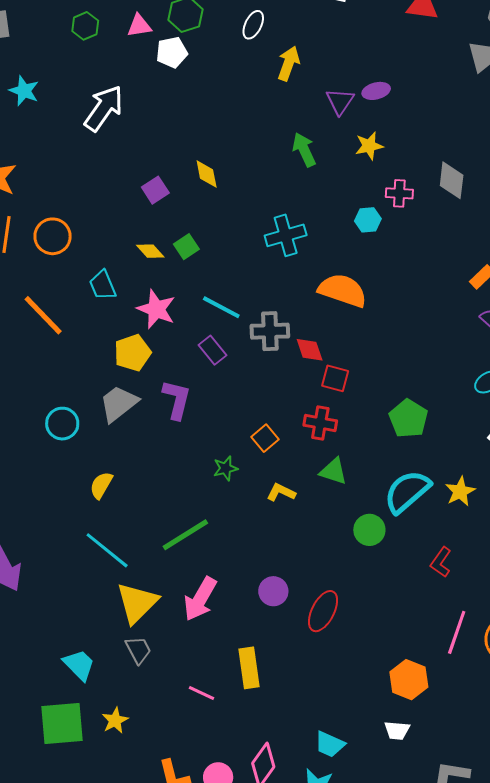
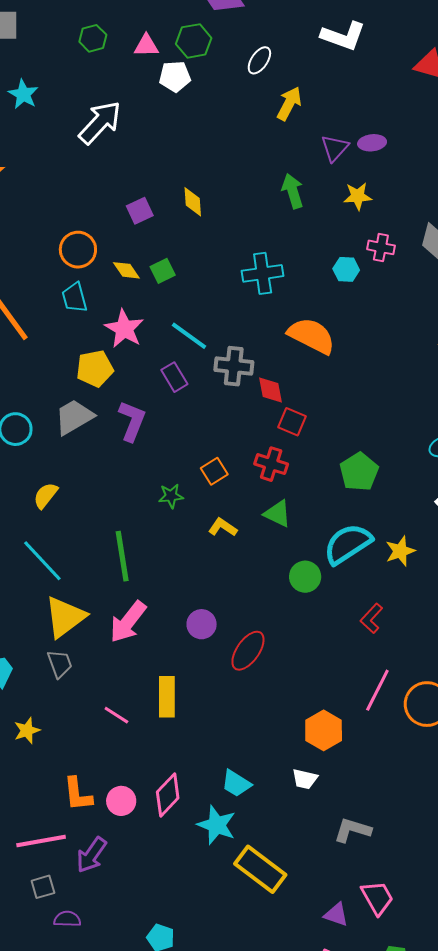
orange circle: (53, 236) -> (78, 250), moved
green line: (185, 535) -> (122, 556), turned -75

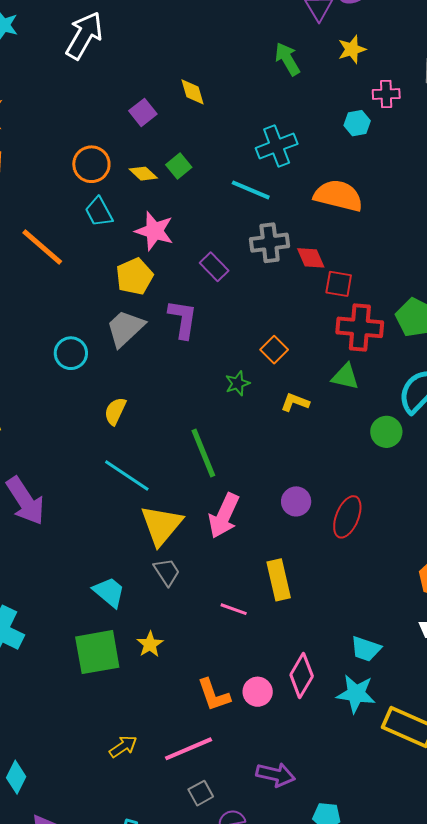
cyan line: (189, 336) -> (251, 190), moved
red cross: (271, 464) -> (360, 327), moved, size x1.4
purple arrow: (91, 855) -> (276, 775), moved, turned -99

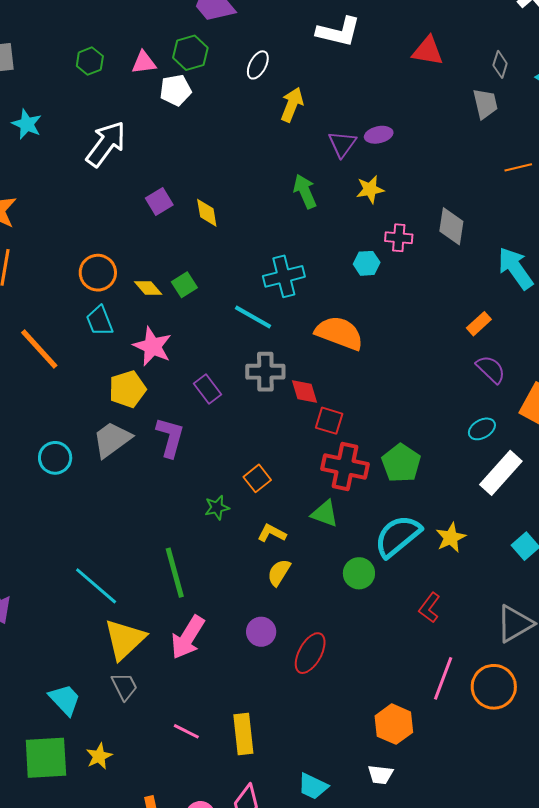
purple square: (143, 112) -> (159, 201), moved
yellow semicircle: (115, 411) -> (279, 573), moved
yellow rectangle: (279, 580) -> (243, 734), moved

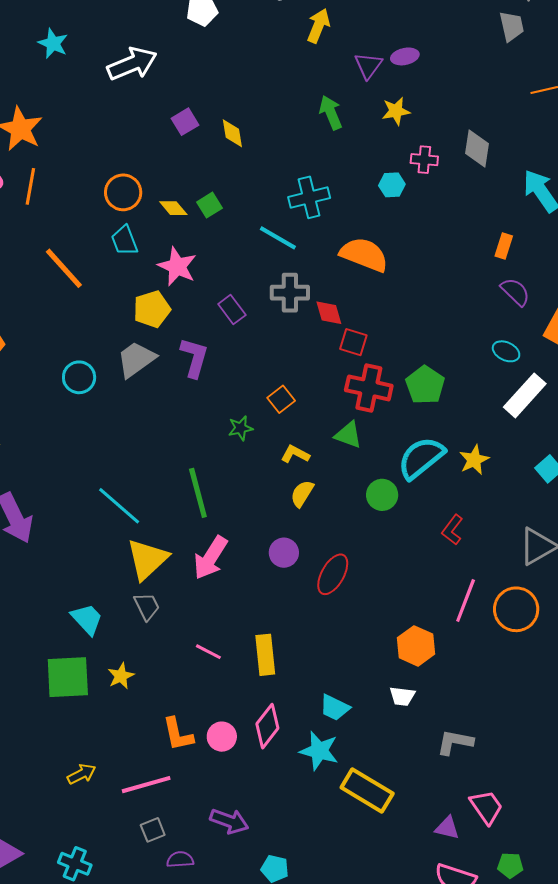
white arrow: (106, 144) -> (132, 64), turned 30
orange rectangle: (479, 324) -> (504, 246), turned -30
cyan ellipse: (482, 429) -> (506, 351), turned 56

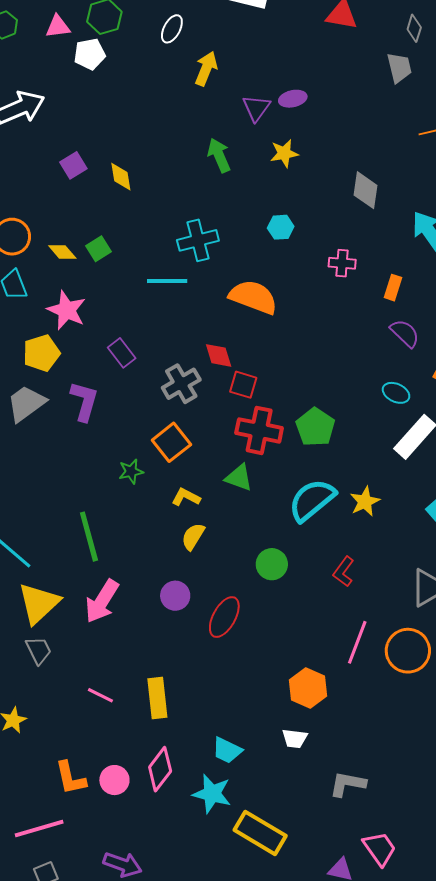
pink cross: (424, 160) -> (342, 263), moved
cyan line: (278, 238) -> (167, 281), turned -30
gray cross: (290, 293) -> (181, 384), moved, turned -30
orange square: (281, 399) -> (171, 442), size x1.4
green circle: (382, 495) -> (272, 564), moved

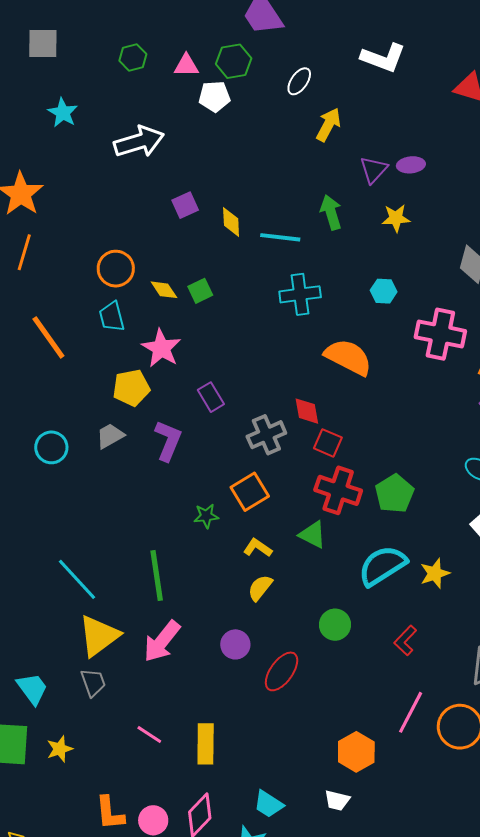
pink cross: (342, 263) -> (440, 334), size x1.8
cyan line: (167, 281) -> (280, 237), moved
gray trapezoid: (26, 403) -> (110, 436), size x0.7

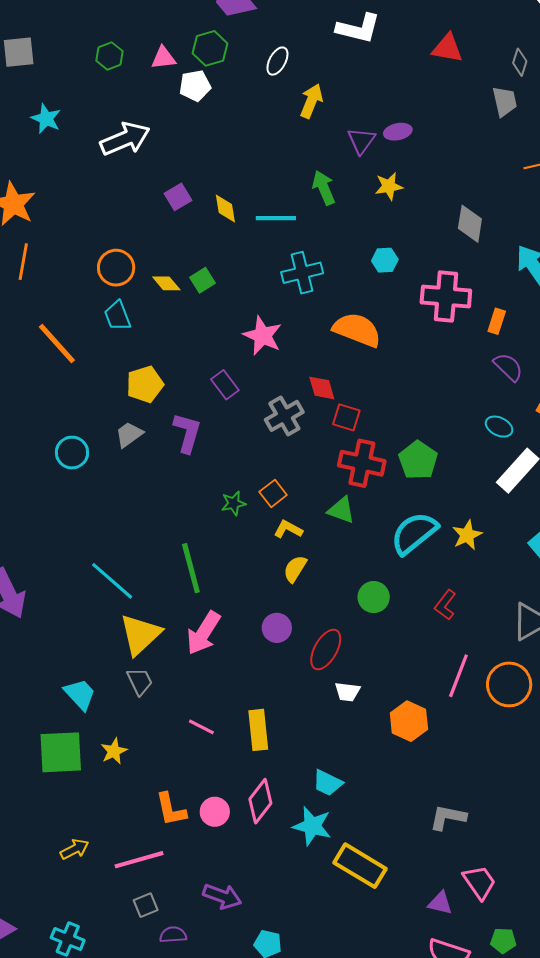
pink star: (161, 348) -> (263, 336), moved
orange square: (250, 492) -> (273, 493), moved, size x0.7
white trapezoid: (337, 800) -> (347, 692), moved

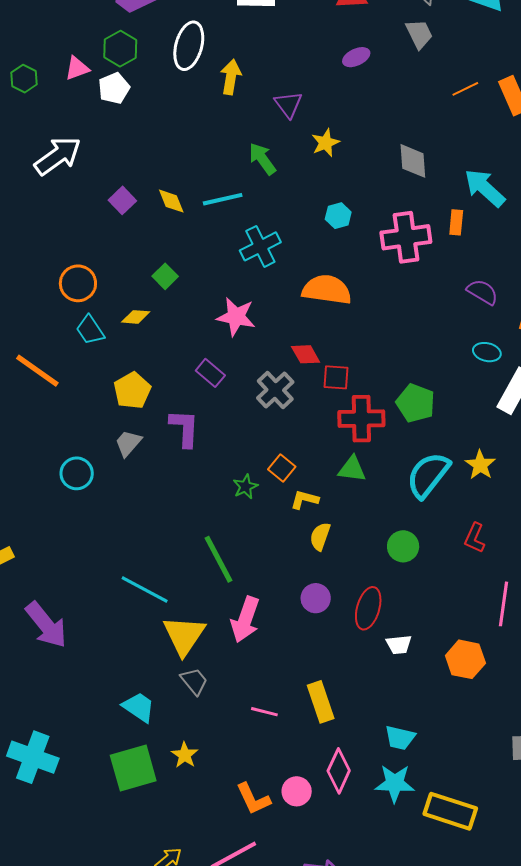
white ellipse: (277, 61) -> (189, 46), size x1.6
purple ellipse: (398, 132) -> (356, 57), moved
yellow diamond: (166, 283) -> (136, 317), moved, turned -32
orange rectangle: (497, 321) -> (456, 222), moved

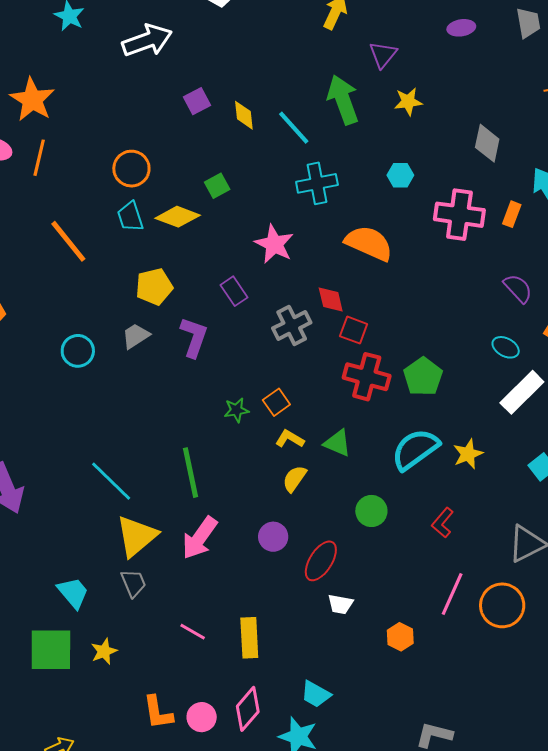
green arrow: (262, 159) -> (343, 100), size x1.4
cyan line: (223, 199) -> (294, 128), turned 45
yellow diamond: (136, 317) -> (178, 217), size x1.5
green triangle: (352, 469) -> (337, 443), moved
orange hexagon: (465, 659) -> (400, 637), size x0.7

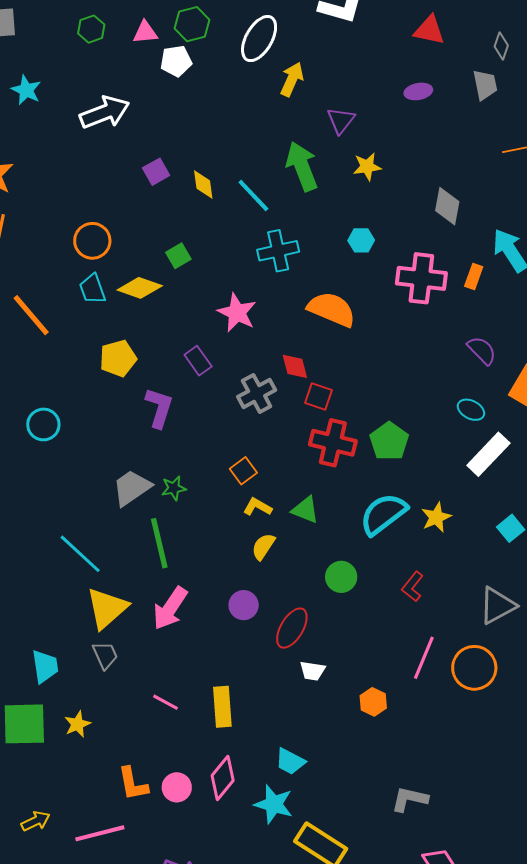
gray trapezoid: (136, 336) -> (132, 488), moved, size x1.4
green star: (236, 410) -> (174, 488), moved
cyan trapezoid: (73, 593) -> (45, 666), turned 33

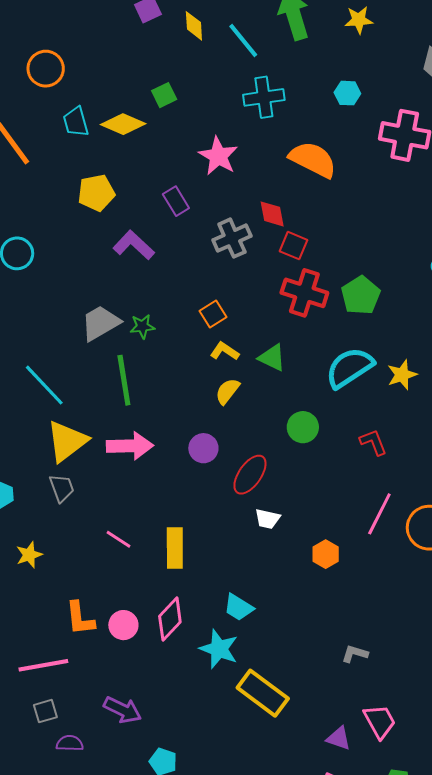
orange circle: (92, 241) -> (46, 69), moved
purple L-shape: (159, 408) -> (134, 245), turned -69
red L-shape: (413, 587) -> (373, 442), turned 116
pink arrow: (170, 608) -> (130, 446), turned -129
gray L-shape: (410, 799) -> (355, 654), size x0.7

